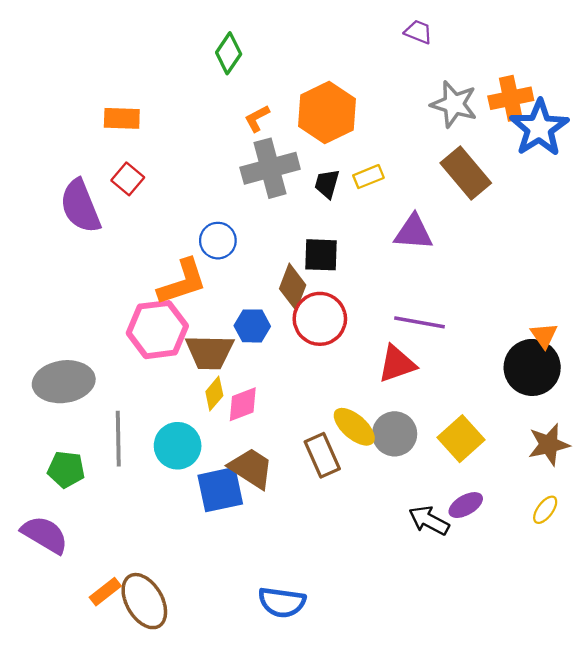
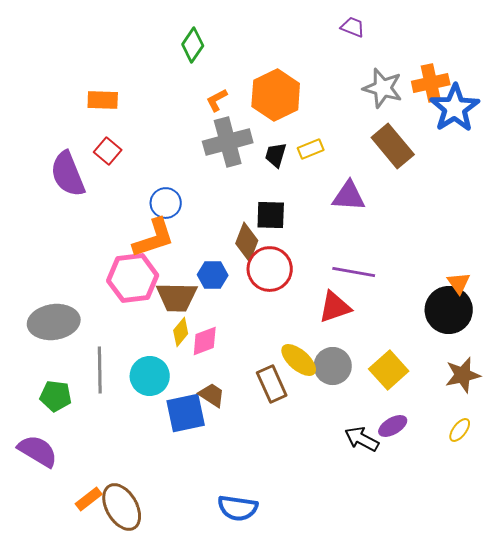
blue circle: (218, 241) -> (166, 203), moved
brown trapezoid: (251, 468) -> (212, 395), size x0.7

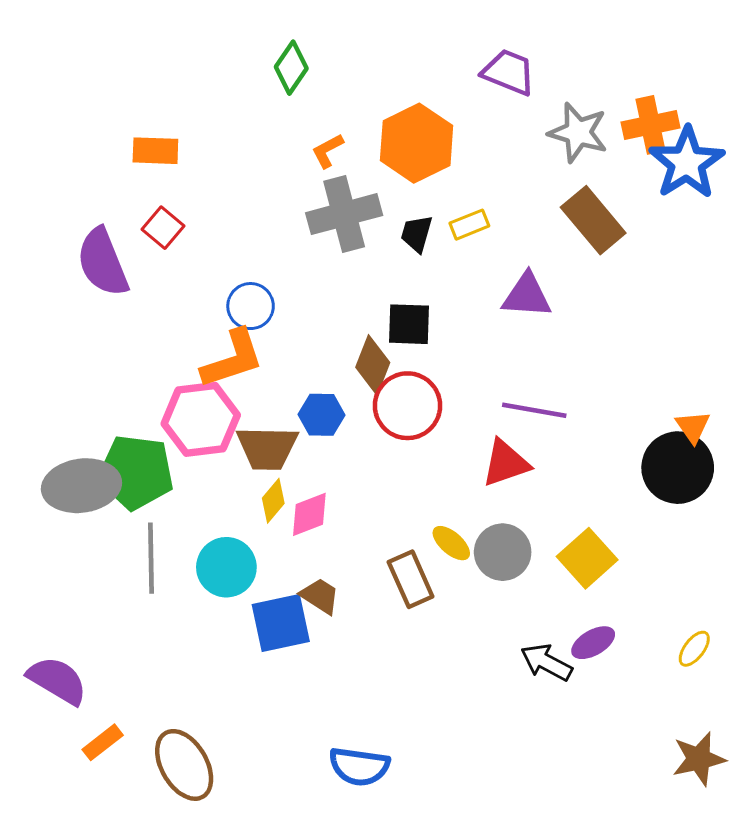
purple trapezoid: (353, 27) -> (509, 72), moved, size x1.5
yellow ellipse: (299, 360) -> (451, 543), size x0.7
brown star: (463, 375) -> (699, 759), moved
green pentagon: (56, 396) -> (136, 472), moved, size x1.6
orange rectangle: (89, 499) -> (103, 742), moved

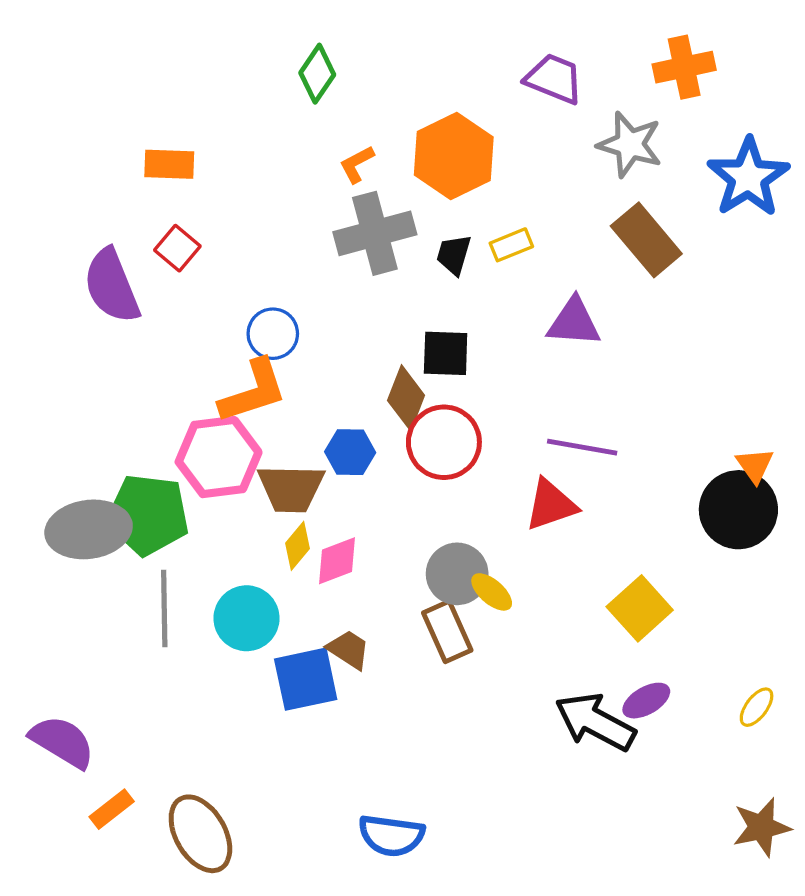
orange cross: (651, 125) -> (684, 67), moved
gray circle: (503, 552) -> (457, 574), moved
black arrow: (546, 662) -> (595, 722), size x1.4

